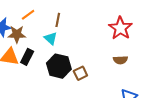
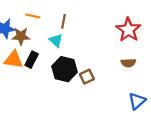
orange line: (28, 15) -> (33, 16), turned 48

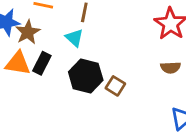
brown star: (21, 36) -> (28, 32), turned -30
brown square: (87, 77) -> (115, 86), turned -32

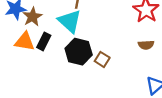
cyan triangle: (74, 38) -> (70, 21), size x1.6

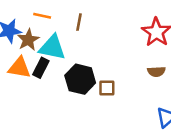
cyan triangle: (70, 21) -> (52, 47), moved, turned -30
brown square: (102, 59) -> (107, 88), turned -32

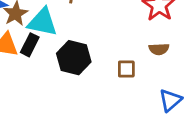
brown square: (107, 88) -> (126, 69), moved

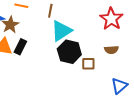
cyan triangle: (43, 22) -> (61, 31), moved, turned -45
black hexagon: (74, 58) -> (69, 52), moved

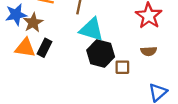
cyan triangle: (61, 31) -> (91, 29), turned 50

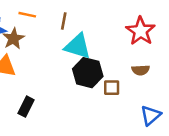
black rectangle: (45, 48) -> (26, 107), moved

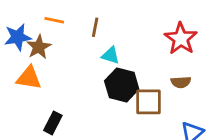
cyan triangle: (78, 46) -> (110, 55), size x0.6
brown square: (112, 88) -> (148, 102), size x1.5

